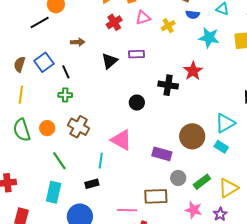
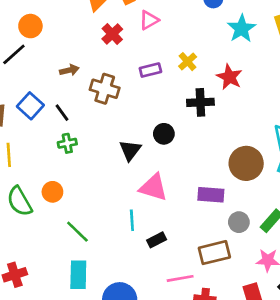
yellow cross: (168, 26) -> (188, 62), moved
cyan star: (209, 38) -> (242, 29), turned -30
black triangle: (110, 61) -> (130, 150), moved
brown cross: (79, 127) -> (105, 89), moved
black rectangle: (92, 184) -> (157, 240), moved

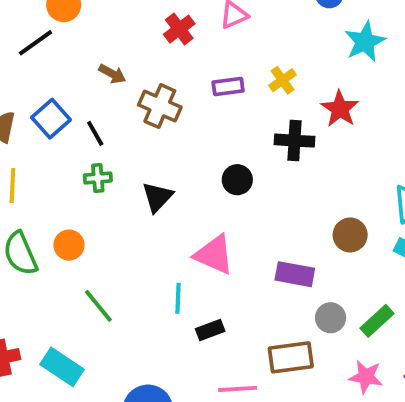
brown arrow: (69, 70) -> (112, 74), turned 36
black triangle: (130, 150) -> (157, 197), moved
brown circle: (246, 163) -> (350, 235), size x0.7
cyan rectangle: (78, 275) -> (62, 367), moved, turned -64

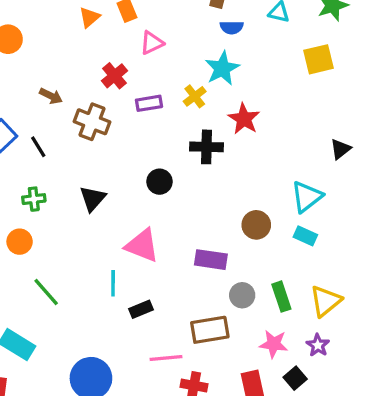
red cross: (179, 29) -> (114, 76), moved
cyan star: (365, 42) -> (222, 68), moved
green cross: (98, 178) -> (34, 199), moved
green rectangle: (377, 321) -> (281, 297), turned -64

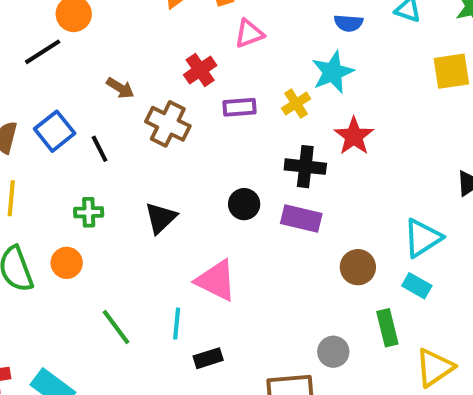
purple rectangle: (211, 260) -> (301, 219), moved
green line: (46, 292) -> (116, 327), moved
green rectangle: (281, 297) -> (387, 328), moved

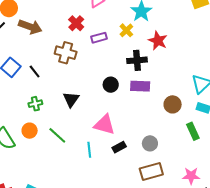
brown arrow: (120, 88) -> (30, 27), moved, size x1.6
green line: (116, 327) -> (57, 135), moved
gray circle: (333, 352) -> (150, 143), moved
black rectangle: (208, 358) -> (119, 147), moved

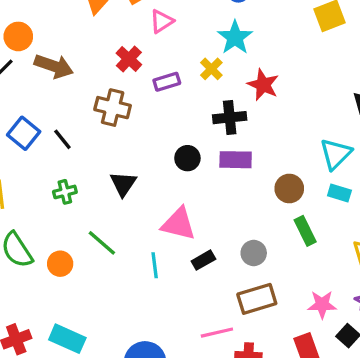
orange circle: (30, 131) -> (60, 264), moved
green rectangle: (193, 131) -> (305, 231), moved

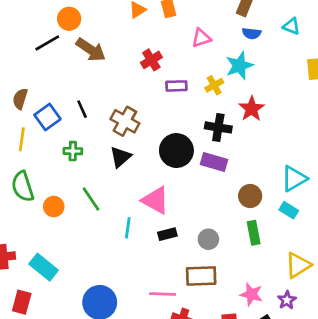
pink triangle: (162, 21) -> (201, 38), moved
brown cross: (113, 108) -> (125, 121), moved
blue square: (24, 133) -> (47, 117), moved
black circle: (187, 158) -> (176, 151), size x1.6

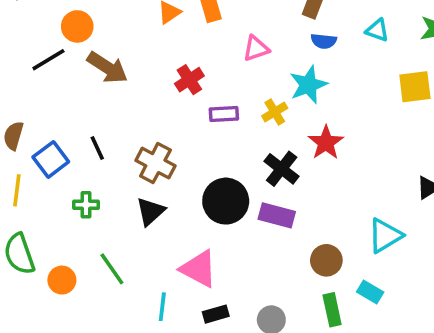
black cross: (218, 127) -> (282, 169), turned 30
cyan rectangle: (289, 210) -> (370, 292), moved

